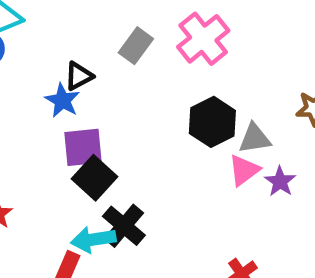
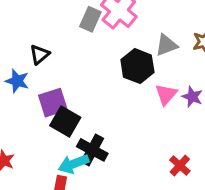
gray rectangle: (136, 46) -> (90, 19), moved
blue star: (62, 100) -> (17, 81), moved
gray triangle: (255, 138) -> (166, 45), moved

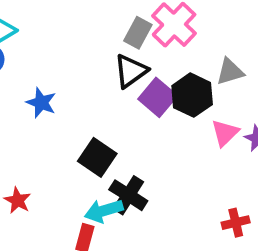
black triangle: (40, 54) -> (131, 71), moved, size x1.4
purple square: (53, 103) -> (158, 97), moved, turned -36
red cross: (180, 166) -> (236, 223), turned 30

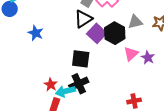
black square: (97, 157) -> (81, 59), moved, turned -30
black cross: (128, 195) -> (79, 84), turned 30
red star: (18, 200) -> (51, 85), moved

